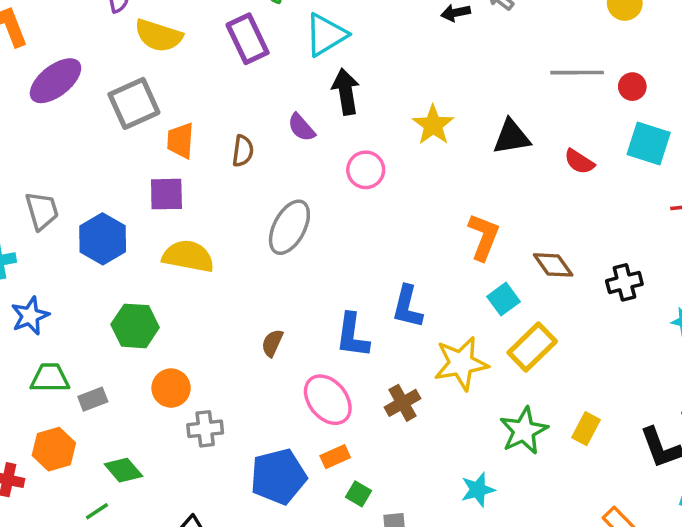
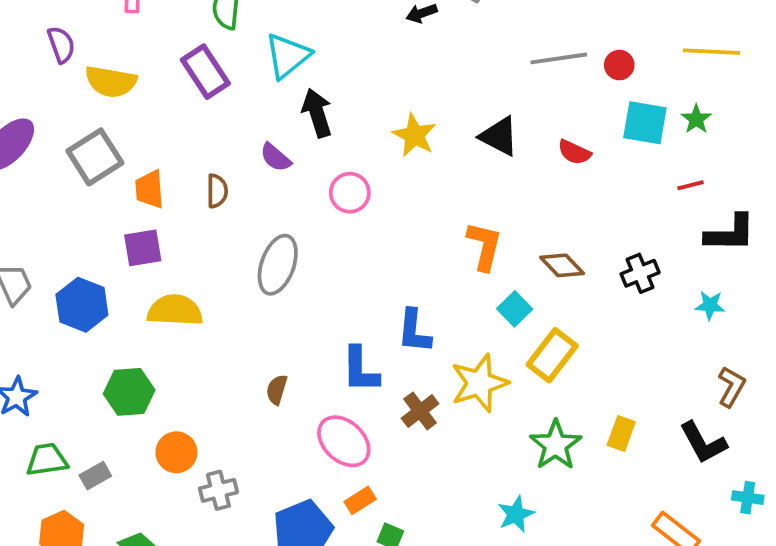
black triangle: (512, 137) -> (499, 136), turned 45
brown cross: (403, 403) -> (420, 411), moved

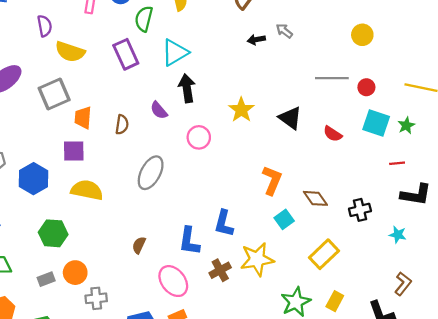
yellow rectangle: (552, 355) -> (324, 254), moved
gray rectangle: (95, 476) -> (46, 279), moved

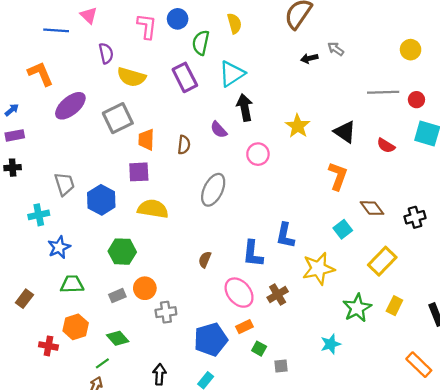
orange L-shape: (272, 180) -> (338, 176), moved
brown cross: (220, 270) -> (278, 295), moved

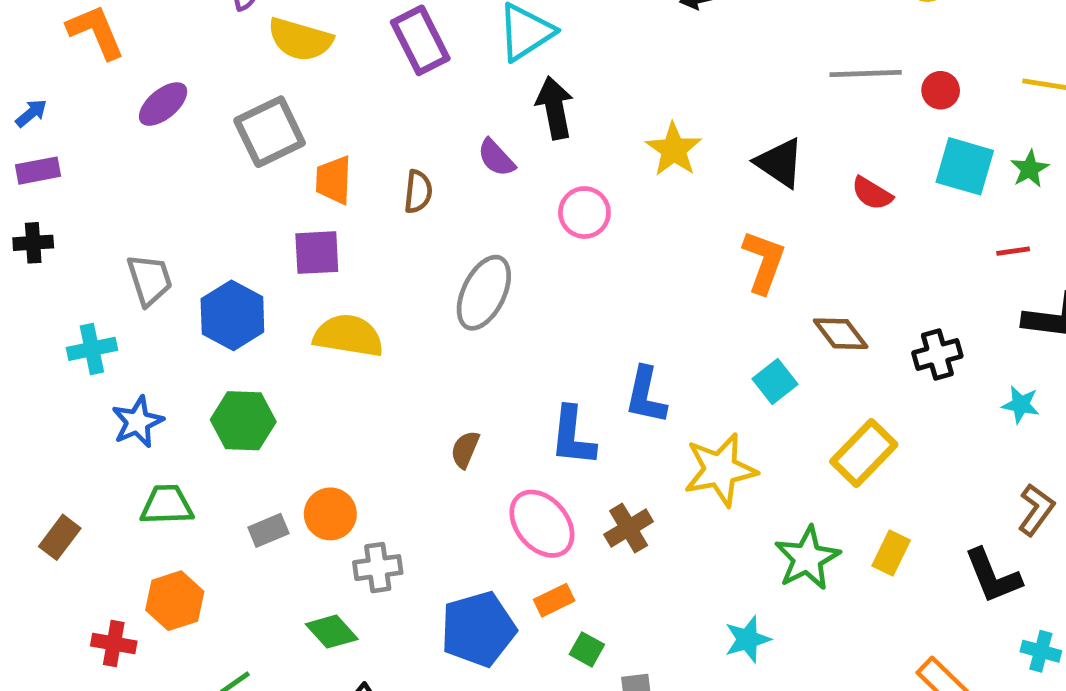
purple ellipse: (70, 106) -> (163, 104), size x0.7
green hexagon: (122, 252) -> (243, 421), moved
green diamond: (118, 338) -> (332, 632), moved

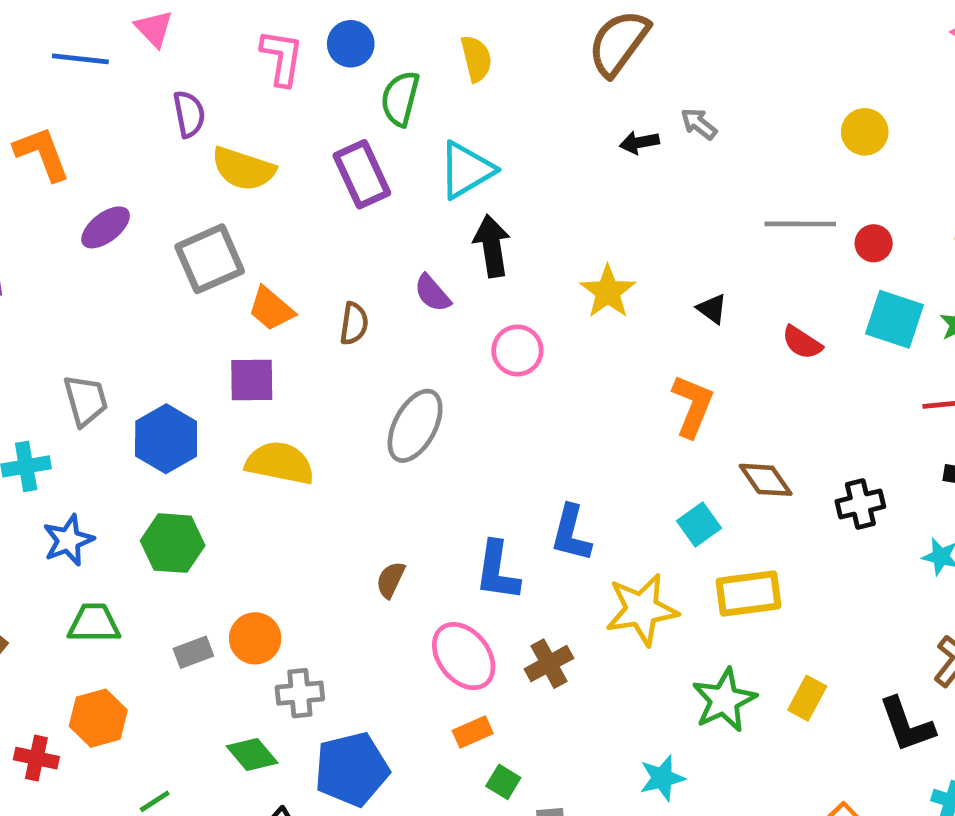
black triangle: (780, 163) -> (712, 309), size x0.6
orange trapezoid: (334, 180) -> (271, 309), turned -54
yellow rectangle: (864, 453) -> (748, 594), moved, turned 36
blue pentagon: (478, 629) -> (352, 769), moved

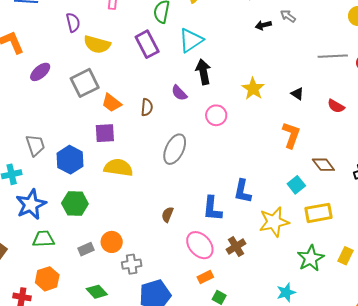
blue star: (68, 540) -> (31, 204), size x1.4
green diamond: (252, 755) -> (97, 292), moved

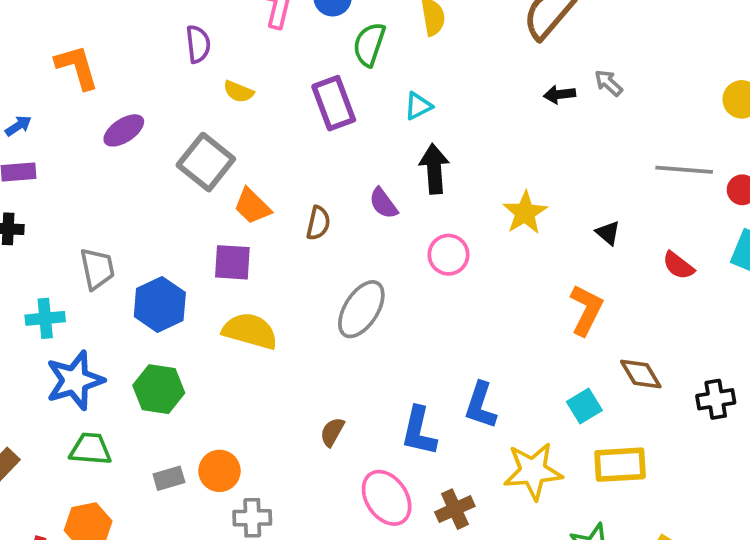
cyan triangle: (191, 40) -> (418, 106), size x0.6
yellow semicircle: (97, 44) -> (238, 92), size x0.6
gray square: (85, 83) -> (206, 162), turned -32

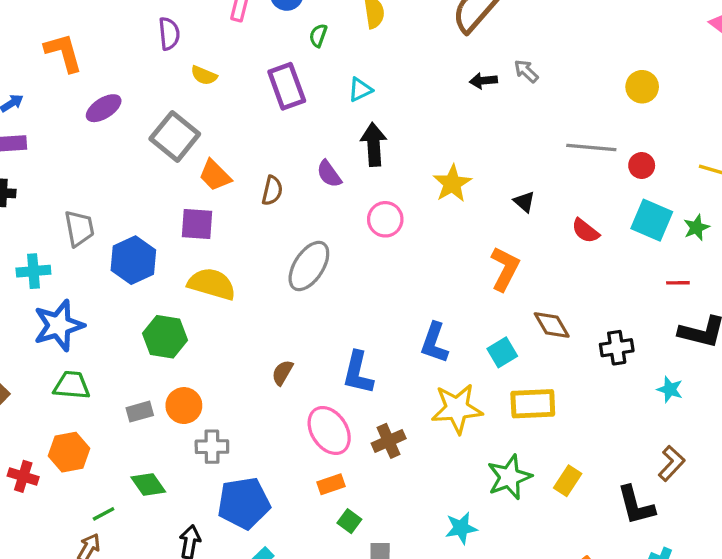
green semicircle: (369, 44) -> (318, 35), size x0.6
green hexagon: (159, 389) -> (165, 337), moved
blue L-shape: (481, 405) -> (434, 343), moved

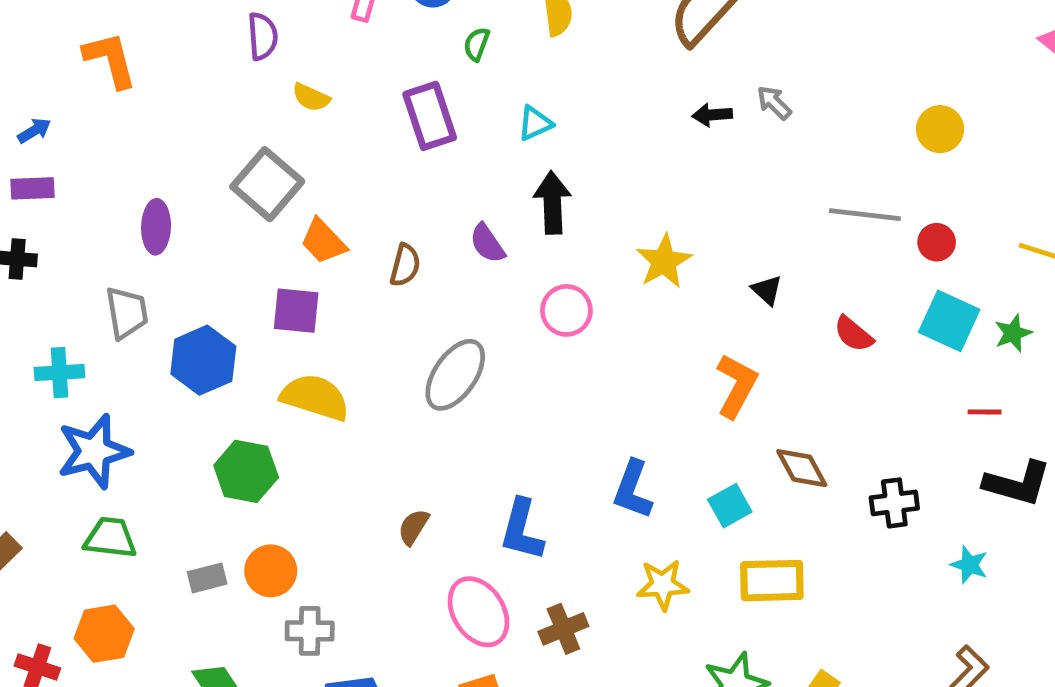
purple ellipse: (104, 108) -> (156, 227), moved, turned -57
yellow star: (457, 409) -> (663, 585), size x0.7

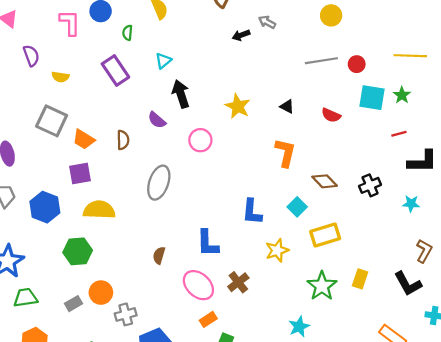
yellow circle: (940, 129) -> (331, 15), moved

